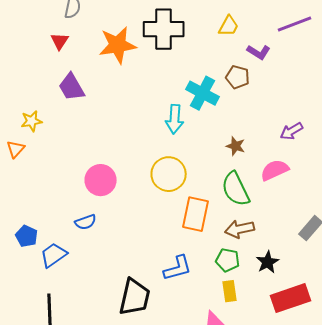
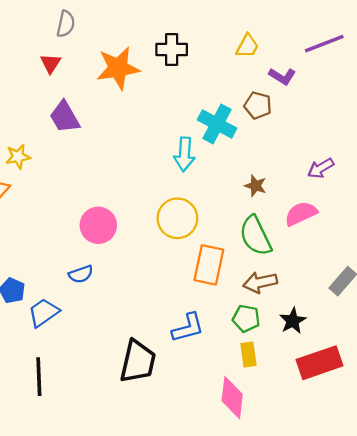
black cross: (164, 29) -> (172, 49), size x0.7

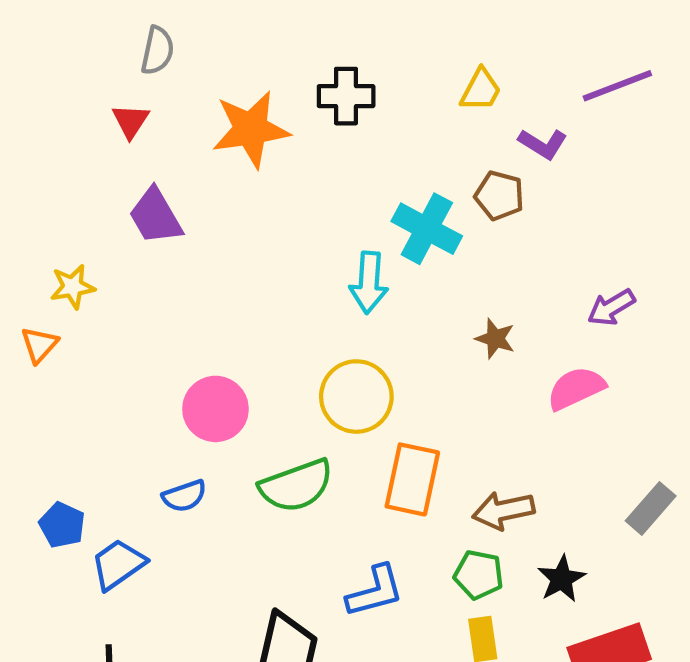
green semicircle: (255, 236) -> (296, 486), moved, turned -84

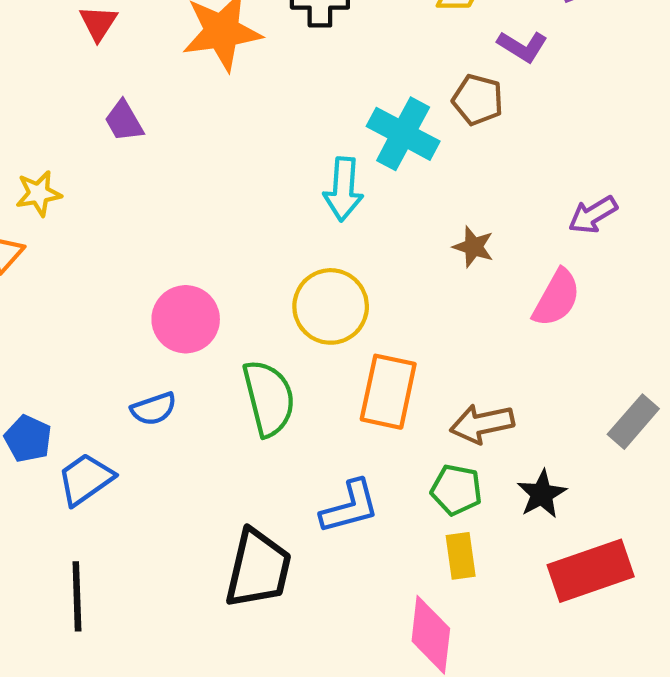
purple trapezoid: (155, 216) -> (124, 121), size x0.7
pink semicircle: (576, 388) -> (557, 298), turned 144
green semicircle: (296, 486) -> (269, 398), turned -84

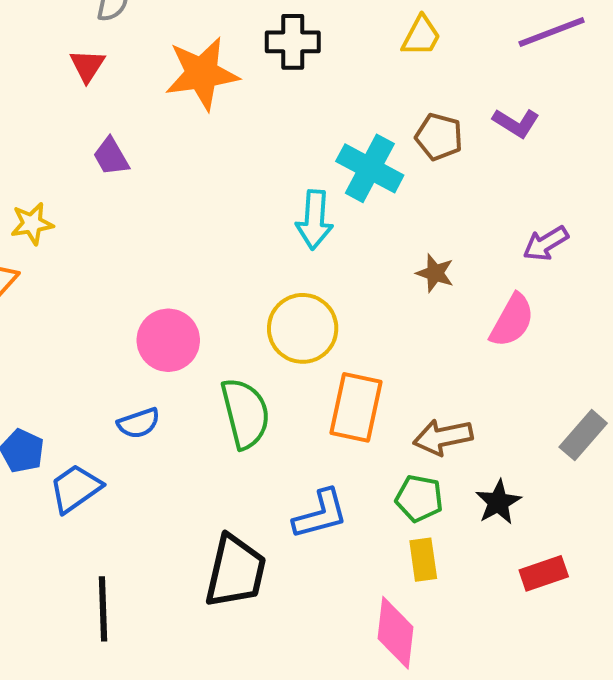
purple L-shape: (522, 46) -> (516, 123), moved
red rectangle: (591, 571) -> (544, 573), size x0.6
black line: (77, 596) -> (103, 609), moved

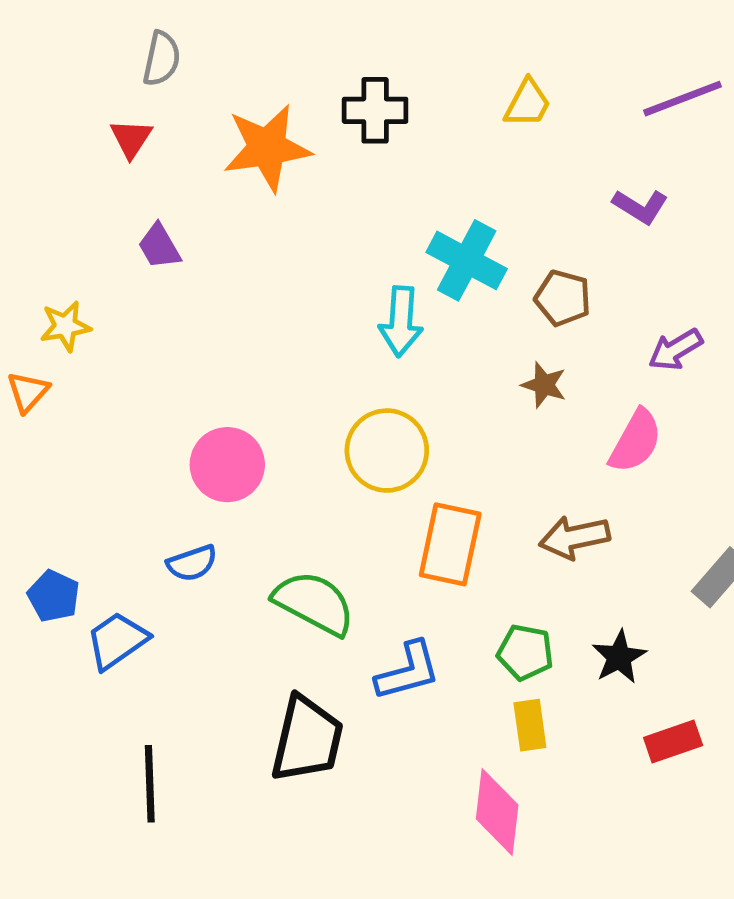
brown pentagon: (439, 137) -> (563, 298), moved
green semicircle: (245, 413) -> (314, 603), moved, turned -48
brown arrow: (443, 437) -> (575, 537), moved

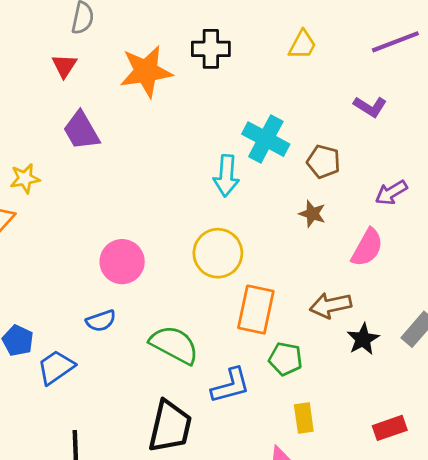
purple trapezoid: (159, 246) -> (81, 131), size x1.4
green pentagon: (525, 652) -> (286, 359), moved
black star: (619, 657) -> (363, 339), moved

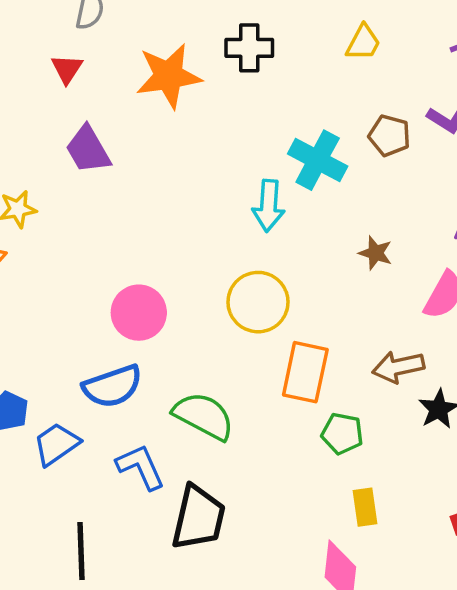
brown pentagon: (324, 162) -> (389, 136), moved
blue semicircle: (101, 321) -> (112, 386), size x1.6
blue L-shape: (231, 386) -> (141, 467), moved, turned -99

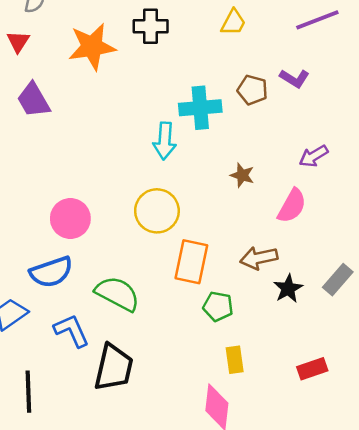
cyan cross: (318, 160) -> (200, 108), turned -33

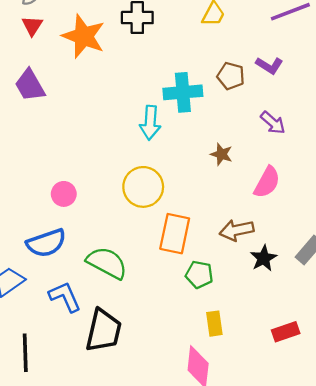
red triangle: (18, 42) -> (32, 26), moved
orange star: (92, 47) -> (84, 36), turned 30
purple arrow: (314, 156) -> (273, 123), moved, turned -108
pink circle: (70, 219) -> (64, 194), size x0.7

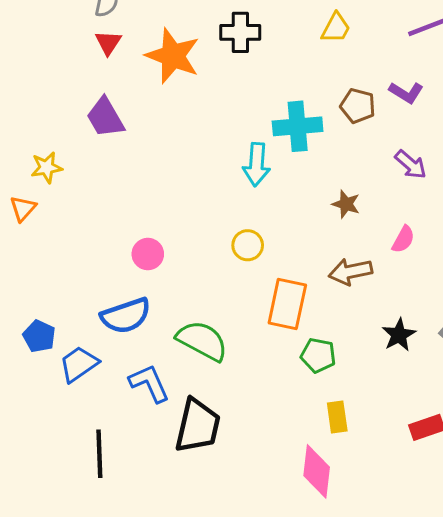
pink semicircle: (267, 182) -> (403, 239), size x0.7
yellow circle: (143, 187) -> (248, 245), size x0.6
brown arrow: (237, 230) -> (350, 272), moved

